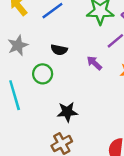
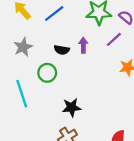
purple arrow: (94, 63) -> (83, 45), moved, turned 48

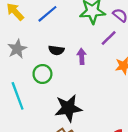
purple arrow: (83, 45) -> (82, 56), moved
black star: (72, 107) -> (68, 108), size x1.4

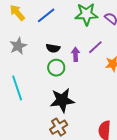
purple line: (109, 38) -> (95, 47), moved
green circle: (42, 74) -> (56, 68), moved

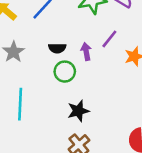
cyan line: (17, 88) -> (20, 104), turned 30
black star: (62, 100) -> (78, 111), size x0.7

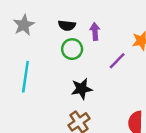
purple line: (109, 39) -> (117, 61), moved

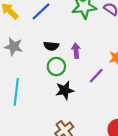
gray star: (24, 25) -> (14, 47), turned -30
black star: (82, 89) -> (65, 90), moved

